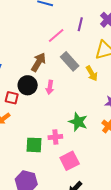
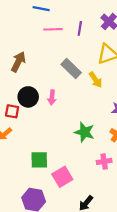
pink line: (56, 35) -> (53, 29), moved, turned 42
brown arrow: (39, 62) -> (18, 62), moved
pink cross: (55, 137) -> (104, 161), moved
pink square: (70, 161) -> (62, 177), moved

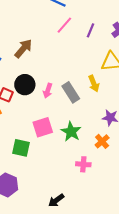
pink line: (53, 29) -> (64, 25), turned -60
gray rectangle: (71, 69) -> (71, 92), moved
pink square: (62, 177) -> (43, 127), moved

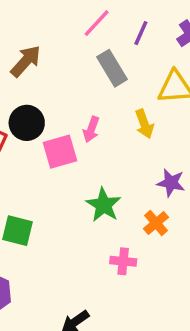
pink arrow: (48, 91) -> (91, 129), moved
gray rectangle: (71, 92) -> (112, 68), moved
pink square: (43, 127) -> (60, 152), moved

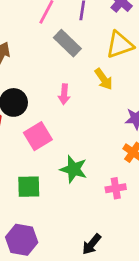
pink square: (60, 152) -> (38, 136), moved
green star: (104, 205) -> (74, 169), moved

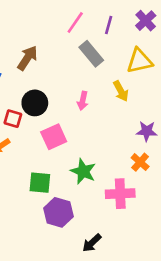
pink cross: (116, 188) -> (120, 194), size x1.5
purple hexagon: (22, 240) -> (58, 212), moved

